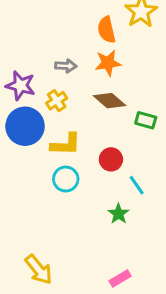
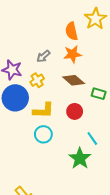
gray arrow: (66, 66) -> (43, 56), turned 136
red circle: (111, 159) -> (75, 111), moved
green star: (119, 214) -> (80, 158), size x1.5

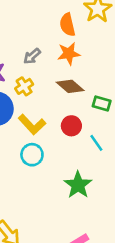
yellow L-shape: (43, 110) -> (32, 124), turned 45
cyan line: (92, 139) -> (96, 143), moved

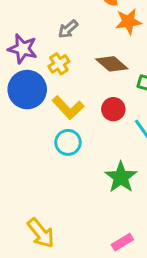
orange star: (69, 54) -> (128, 22), moved

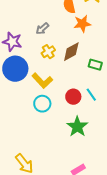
yellow cross: (59, 64) -> (48, 52), moved
brown diamond: (112, 64) -> (71, 52), turned -70
red circle: (113, 109) -> (73, 97), moved

